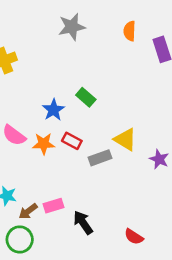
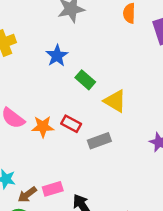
blue star: (53, 110) -> (57, 56), moved
yellow triangle: (125, 139) -> (115, 101), moved

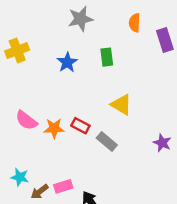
green rectangle: (85, 80) -> (107, 57), moved, turned 42
gray rectangle: (99, 141) -> (107, 142), turned 60

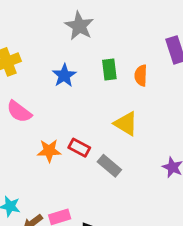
gray star: (80, 19) -> (79, 26), turned -30
orange semicircle: (135, 23) -> (141, 75), moved
pink semicircle: (26, 120) -> (19, 112), moved

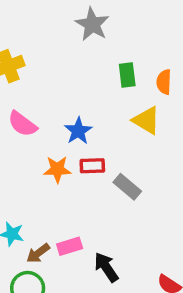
blue star: (64, 75) -> (78, 131), moved
yellow triangle: (126, 124) -> (146, 120), moved
red rectangle: (79, 148) -> (92, 166), turned -30

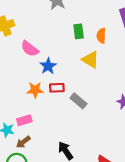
pink semicircle: (22, 124) -> (30, 49), moved
pink rectangle: (70, 246) -> (24, 120), moved

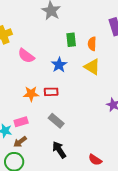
yellow triangle: (90, 60) -> (92, 67), moved
blue star: (48, 66) -> (59, 65), moved
gray rectangle: (79, 101) -> (56, 121), moved

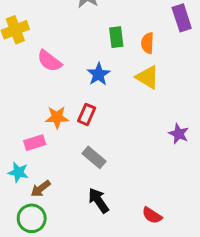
red rectangle: (51, 92) -> (87, 114), turned -64
pink rectangle: (21, 122) -> (35, 143), moved

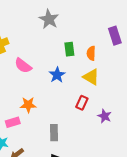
red rectangle: (87, 114) -> (82, 103), moved
purple star: (179, 134) -> (104, 116), moved
gray rectangle: (94, 157) -> (54, 133), turned 49

